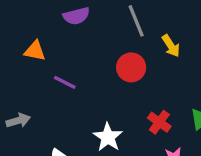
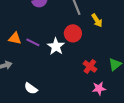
orange triangle: (35, 51) -> (15, 38), moved
white star: (108, 137) -> (56, 46), moved

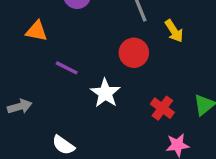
orange triangle: (15, 38) -> (37, 31), moved
white star: (56, 46) -> (105, 93), moved

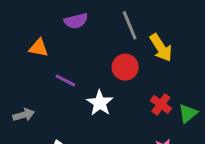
yellow arrow: (174, 31) -> (161, 48), size x1.4
red cross: (162, 108) -> (161, 104), moved

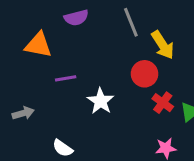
orange triangle: (39, 48) -> (38, 45), size x1.4
red circle: (125, 67) -> (145, 74), moved
purple line: (65, 81) -> (66, 78), turned -36

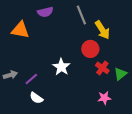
purple line: (66, 78) -> (31, 79), moved, turned -32

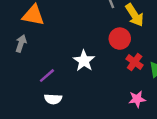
gray arrow: (10, 75) -> (21, 43), moved, turned -56
white semicircle: (36, 98) -> (53, 99), turned -32

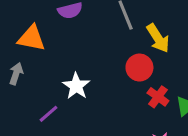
white star: (84, 61) -> (76, 86), moved

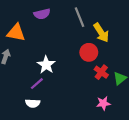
purple line: (48, 114) -> (37, 84), moved

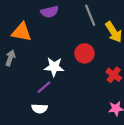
red circle: (89, 52) -> (84, 53), moved
white star: (46, 65) -> (54, 67), turned -30

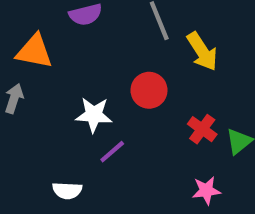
purple line: (44, 87) -> (112, 152), moved

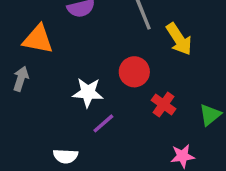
red cross: (202, 129) -> (164, 104), moved

